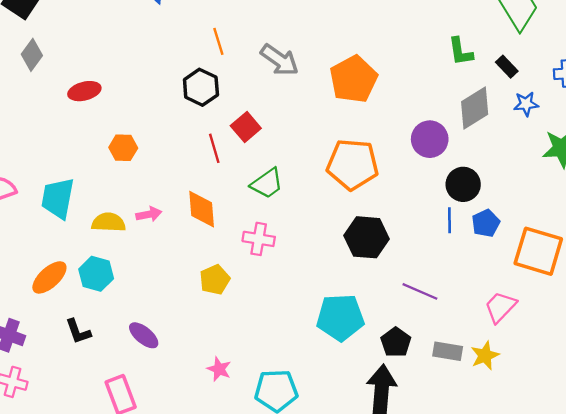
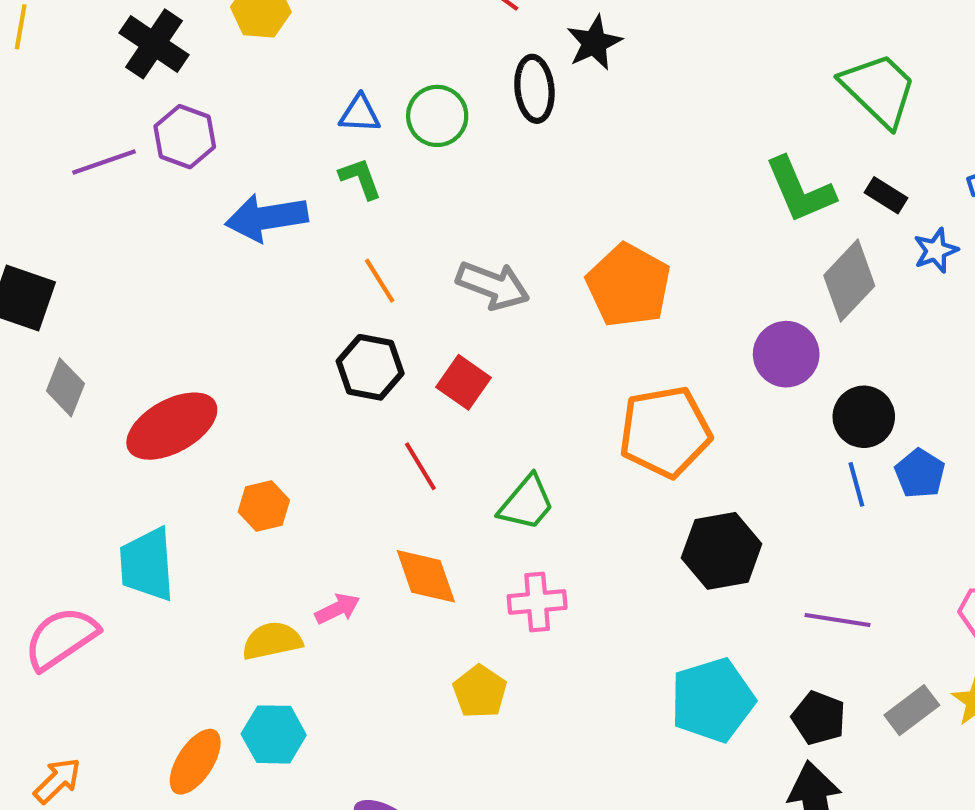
green L-shape: (461, 51) -> (800, 190), size x1.4
red ellipse: (84, 91) -> (172, 426), size x1.6
red square: (246, 127) -> (464, 382), moved
cyan trapezoid: (58, 198) -> (147, 564), moved
gray rectangle: (448, 351) -> (912, 710), turned -32

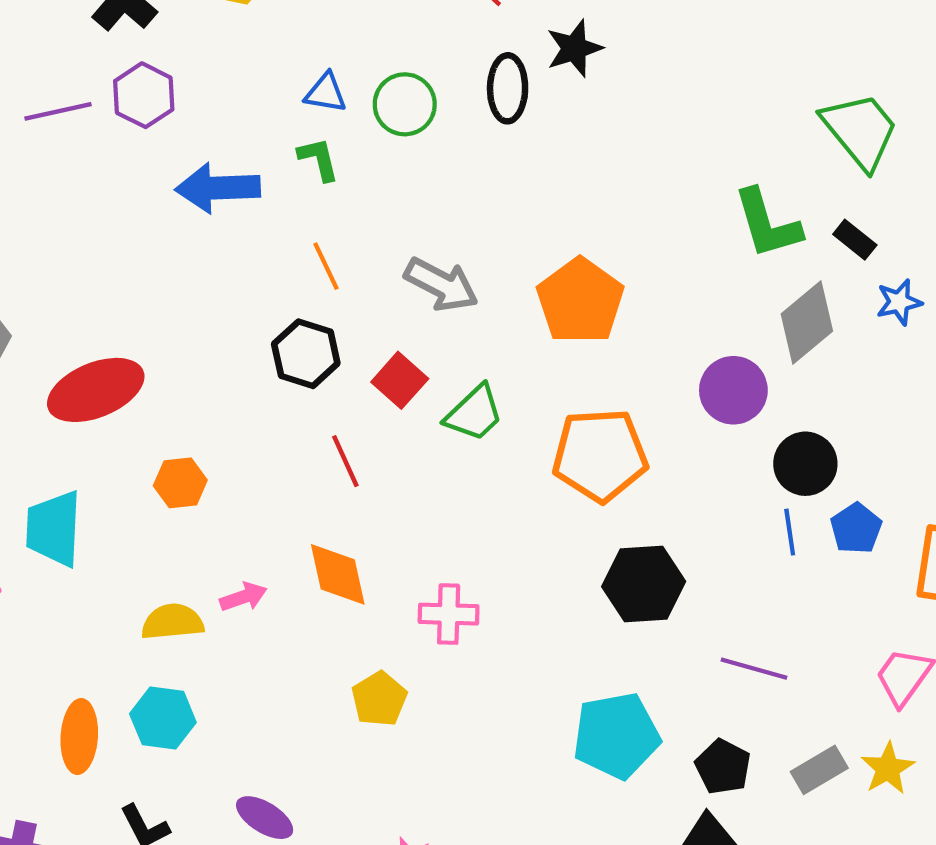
green trapezoid: (527, 503) -> (474, 413), moved
orange ellipse: (195, 762) -> (79, 736), turned -36

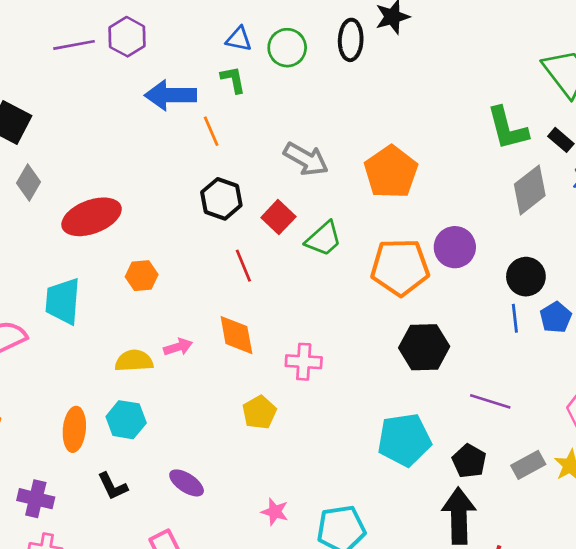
orange line: (326, 266) -> (211, 131), moved
purple circle: (733, 390) -> (455, 247), moved

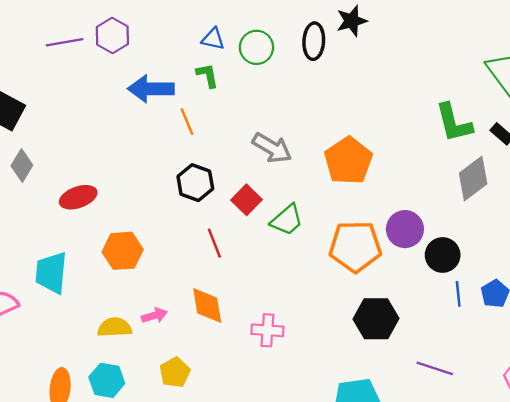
red ellipse: (92, 217) -> (78, 197), size x0.7
orange hexagon: (142, 276) -> (123, 251), size x1.4
black circle: (526, 277) -> (443, 255), moved
yellow pentagon: (259, 412) -> (175, 372), moved

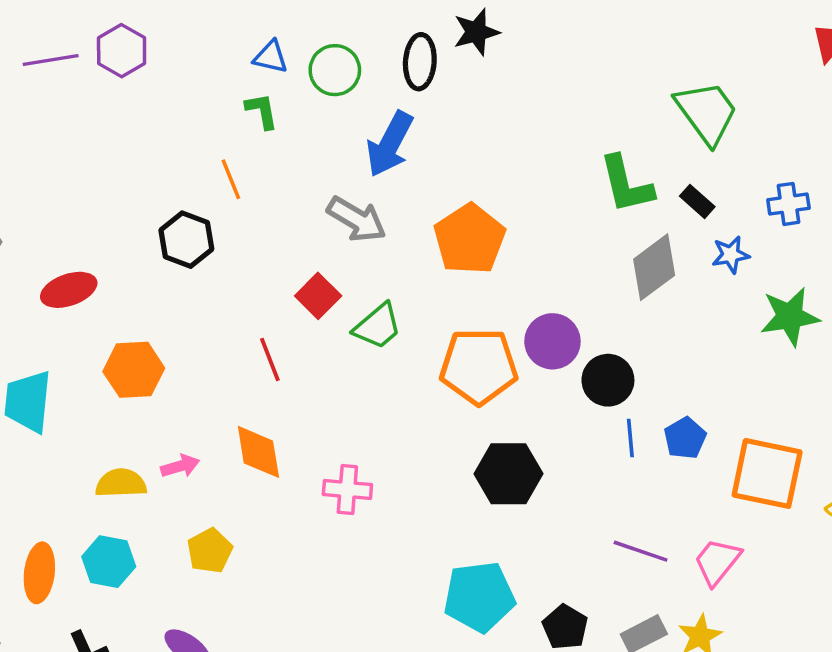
blue arrow: (151, 89) -> (390, 144), moved, turned -63
black hexagon: (195, 183) -> (186, 240), moved
purple line: (435, 368) -> (641, 551), moved

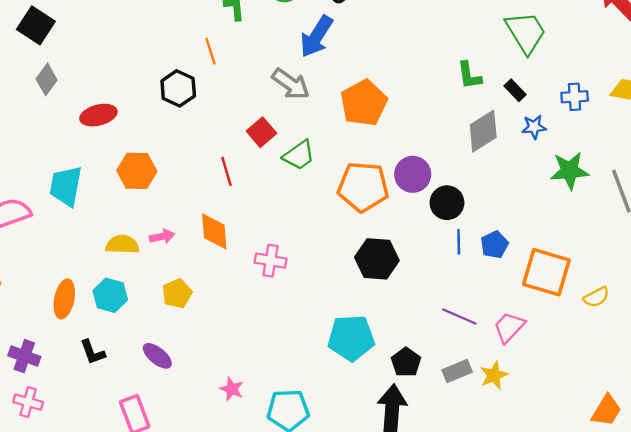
green L-shape: (626, 184) -> (469, 75), size x0.7

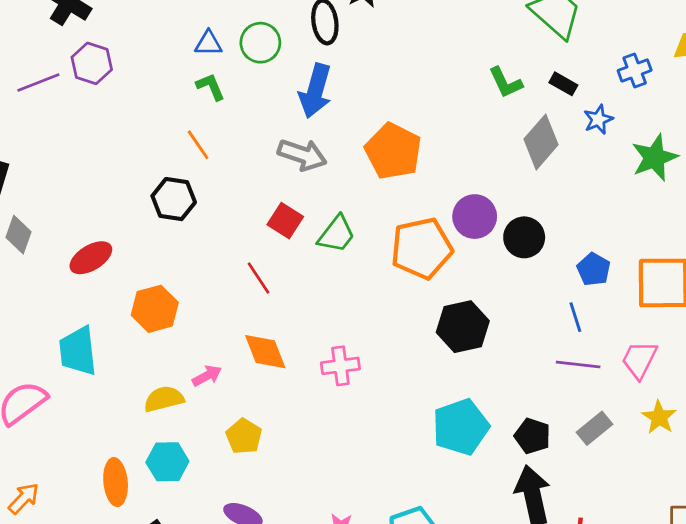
blue line: (459, 242) -> (575, 317), moved
yellow star: (494, 375) -> (659, 417), moved

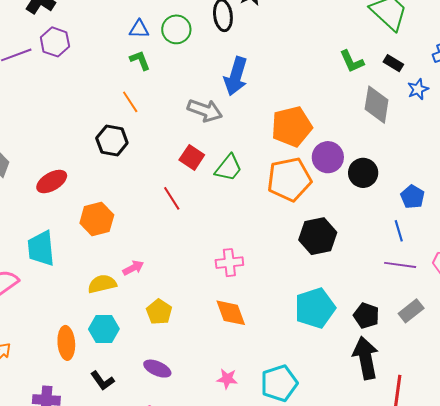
blue arrow: (315, 91) -> (236, 76), moved
gray diamond: (541, 142) -> (377, 105), turned -33
orange pentagon: (393, 151) -> (292, 127), moved, turned 30
orange diamond: (265, 352) -> (231, 313), moved

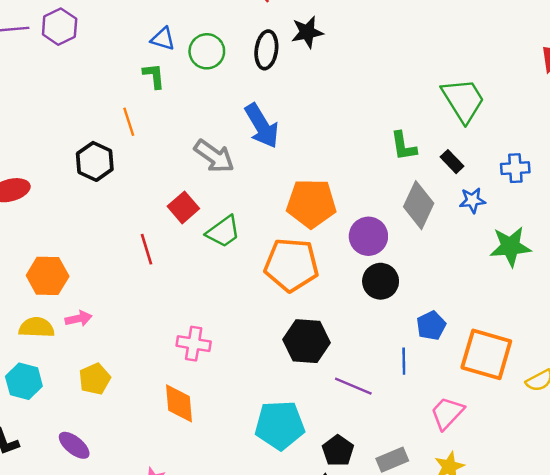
blue arrow: (236, 76) -> (262, 126), turned -63
purple circle: (328, 157) -> (368, 236), moved
orange hexagon: (97, 219) -> (48, 276), moved
purple line: (400, 265) -> (353, 386), moved

